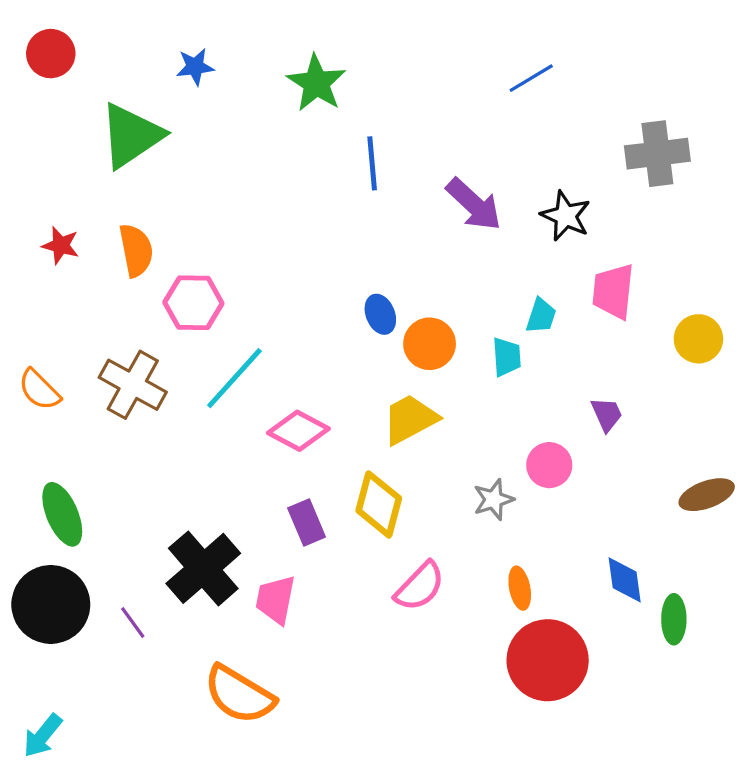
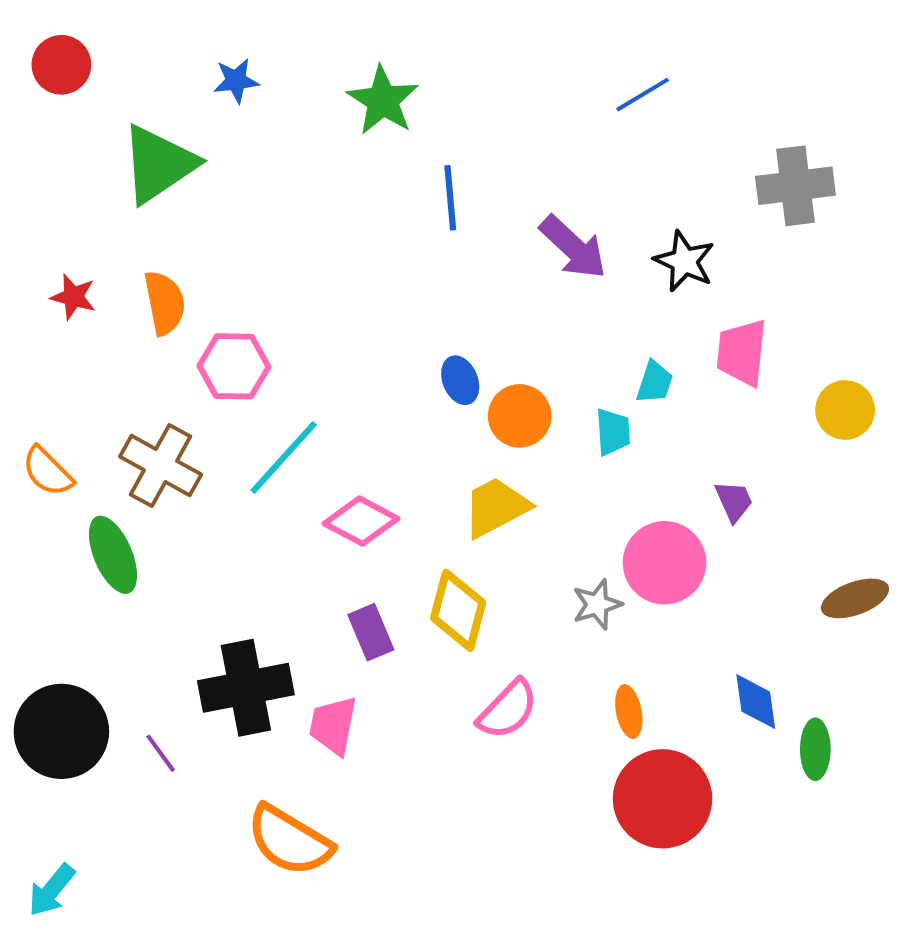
pink circle: (549, 465) -> (665, 563), size x1.5
green ellipse: (62, 514) -> (113, 555), moved
black cross: (203, 568) -> (246, 688), turned 30

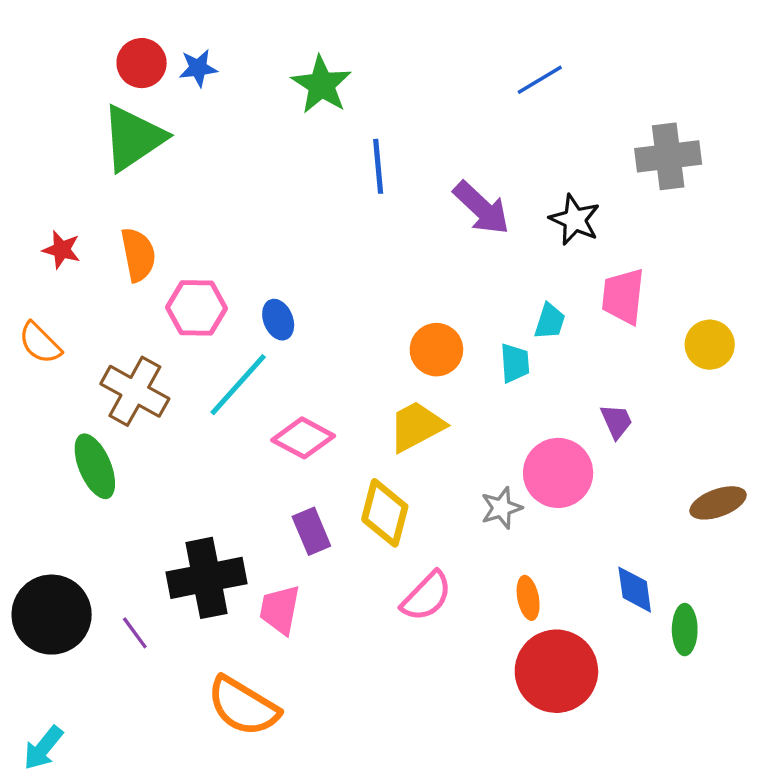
red circle: (61, 65) -> (142, 63), moved
blue ellipse: (460, 380) -> (278, 320), moved
orange semicircle: (48, 471) -> (40, 343), moved

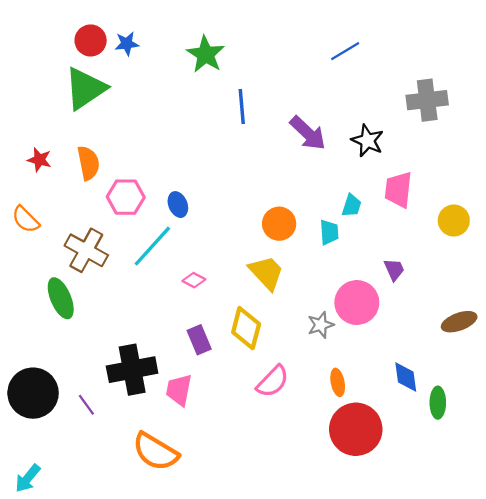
yellow trapezoid: (416, 426) -> (266, 273), turned 75
pink diamond: (303, 438) -> (194, 280), size x0.6

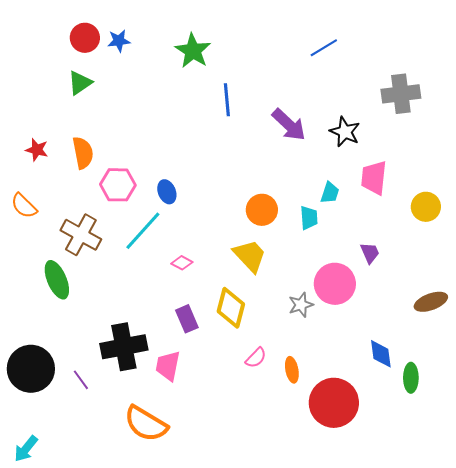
green triangle: (85, 88) -> (80, 83), size x0.6
pink semicircle: (273, 381) -> (256, 358), size x0.7
orange ellipse: (338, 382) -> (292, 370), moved

